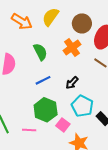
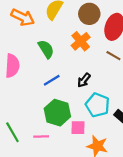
pink square: (63, 125) -> (78, 128), turned -32

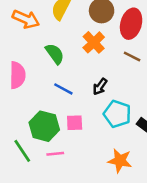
blue line: (52, 80) -> (63, 89), turned 63
green hexagon: (57, 113) -> (44, 126), moved
pink square: (78, 128) -> (75, 123), moved

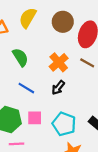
orange cross: (94, 42) -> (59, 62), moved
cyan pentagon: (117, 114) -> (64, 124), moved

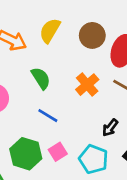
black arrow: (58, 88) -> (110, 128), moved
pink square: (35, 118) -> (58, 152), turned -32

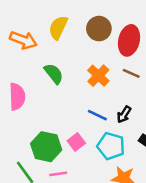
blue line: (48, 116) -> (97, 115), moved

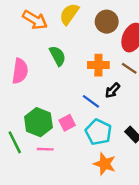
orange cross: (98, 76) -> (98, 65), turned 36
black arrow: (124, 115) -> (112, 90), moved

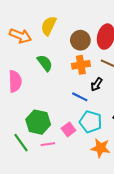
brown circle: (107, 22) -> (80, 40), moved
pink square: (67, 123) -> (68, 129), moved

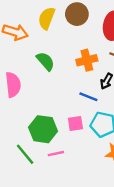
brown circle: (80, 40) -> (77, 14), moved
pink square: (68, 129) -> (75, 124), moved, turned 32

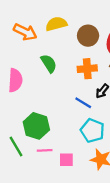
brown circle: (77, 14) -> (88, 36), moved
yellow semicircle: (47, 18) -> (56, 24), turned 45
pink square: (75, 124) -> (66, 160), moved

